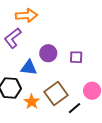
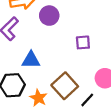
purple circle: (48, 53) -> (49, 16), moved

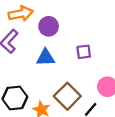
blue triangle: (31, 60) -> (45, 58), moved

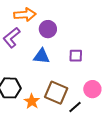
brown square: (67, 96) -> (56, 93), turned -30

